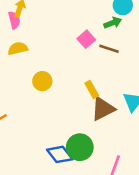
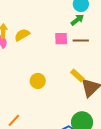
pink square: (86, 39) -> (61, 39), turned -32
yellow semicircle: (18, 48) -> (22, 35), moved

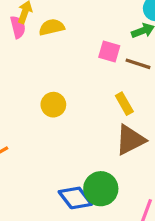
yellow rectangle: (77, 75) -> (124, 104), moved

